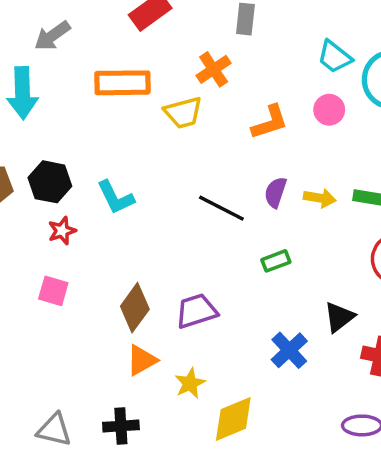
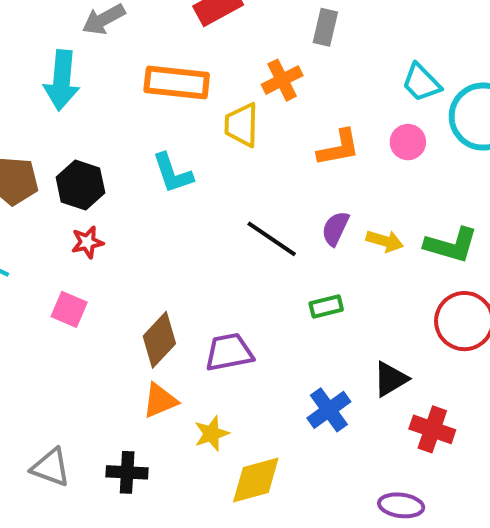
yellow trapezoid: (183, 113) -> (242, 125), turned 99
cyan L-shape: (115, 197) -> (173, 173), moved

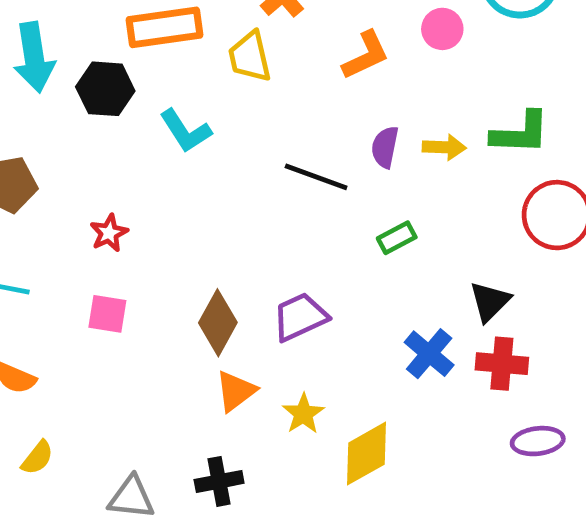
black hexagon: (80, 185) -> (105, 89), moved
red cross: (432, 429) -> (502, 364), moved

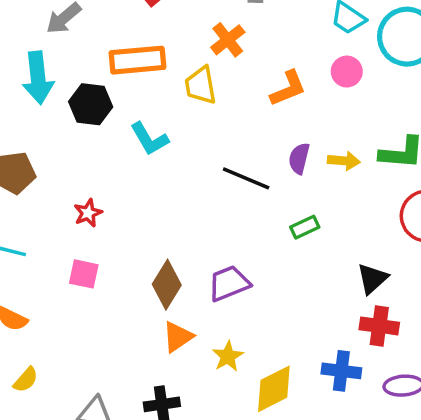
blue cross: (429, 354) -> (341, 371), moved, turned -36

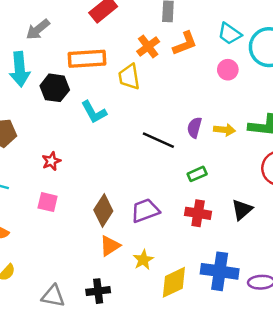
orange L-shape: (288, 88) -> (185, 43), moved
red cross: (379, 326) -> (198, 213), moved
blue cross: (341, 371) -> (220, 271), size x1.4

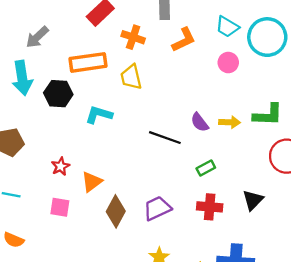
orange cross: (148, 46) -> (133, 37), moved, turned -30
cyan L-shape: (94, 112) -> (99, 115), turned 140
purple semicircle: (194, 128) -> (200, 122), turned -48
orange triangle: (110, 246) -> (92, 182), moved

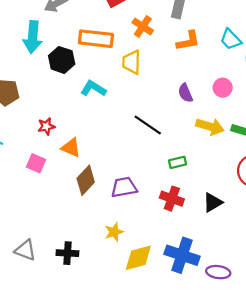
pink circle: (228, 63) -> (223, 88), moved
purple semicircle: (200, 122) -> (185, 93), moved
yellow arrow: (230, 122) -> (210, 127), size x1.4
orange triangle: (92, 182) -> (71, 148), turned 45

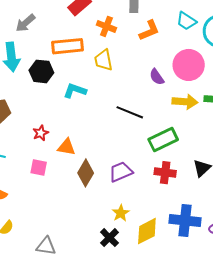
pink circle: (223, 88) -> (189, 65), size x1.8
green rectangle: (178, 162) -> (163, 140), size x1.8
black cross: (67, 253) -> (109, 238), moved, turned -36

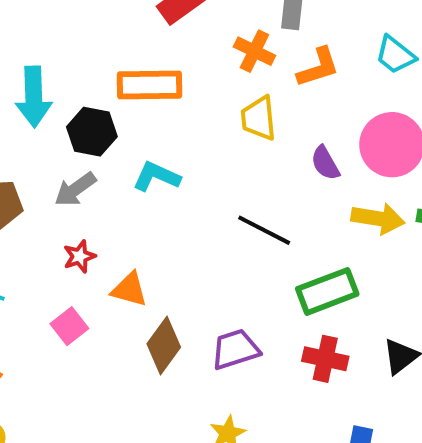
gray arrow: (25, 23) -> (75, 189), moved
orange cross: (106, 26) -> (254, 51), moved
yellow trapezoid: (103, 60) -> (259, 118), moved
pink square: (39, 167) -> (69, 326), turned 36

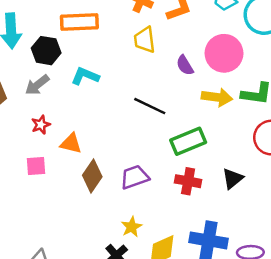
pink square: (69, 326) -> (36, 166), turned 35

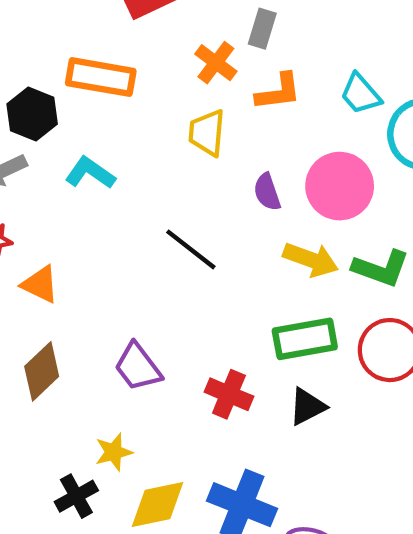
green rectangle: (188, 141) -> (305, 339), moved
brown diamond: (92, 176) -> (42, 371), moved
purple trapezoid: (135, 177) -> (138, 367), turned -120

